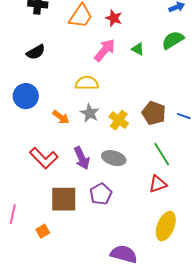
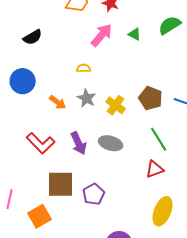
yellow semicircle: (87, 83) -> (84, 68), size x0.6
purple pentagon: (101, 194) -> (94, 194), moved
orange square: (43, 231) -> (40, 216), size x1.6

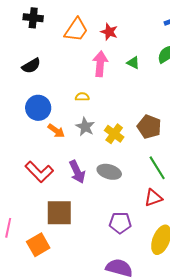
pink arrow: (102, 35) -> (100, 64), turned -35
blue circle: (23, 81) -> (38, 108), moved
purple pentagon: (94, 194) -> (120, 223), moved, turned 30

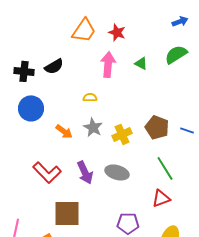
black cross: (33, 18) -> (24, 71), moved
black semicircle: (31, 66) -> (54, 66), moved
blue circle: (38, 108) -> (31, 108), moved
yellow cross: (114, 134) -> (122, 134), turned 30

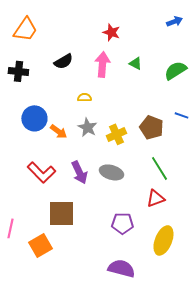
orange trapezoid: (84, 30) -> (25, 29), moved
green semicircle: (176, 54) -> (175, 70), moved
black semicircle: (54, 66) -> (63, 61), moved
blue circle: (31, 108) -> (34, 118), moved
blue line: (187, 130) -> (181, 115), moved

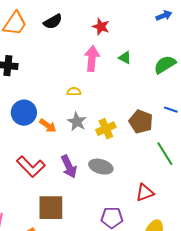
black semicircle: (63, 61) -> (53, 22), moved
green line: (159, 168) -> (165, 154), moved

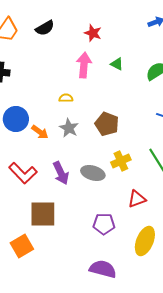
brown pentagon: (141, 122) -> (107, 124), moved
yellow cross: (106, 129) -> (121, 161), moved

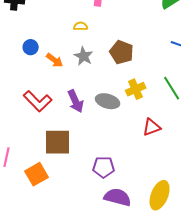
blue circle: (16, 119) -> (31, 47), size x0.6
purple pentagon: (104, 224) -> (104, 167), moved
yellow ellipse: (145, 241) -> (160, 195), moved

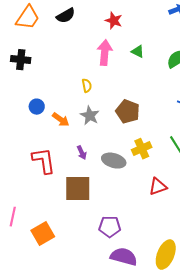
yellow semicircle: (81, 26) -> (87, 86), turned 80
red L-shape: (38, 101) -> (44, 161), turned -144
purple arrow: (76, 101) -> (82, 153), moved, size x0.6
brown square: (58, 142) -> (78, 189), moved

